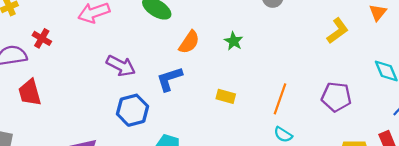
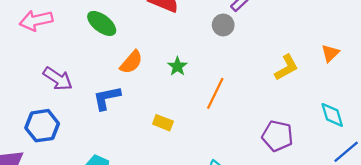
orange line: (280, 99) -> (215, 93), moved
blue hexagon: (133, 110) -> (42, 126), moved

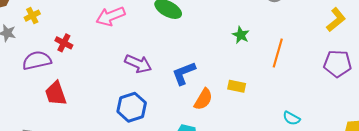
orange semicircle: (131, 62) -> (203, 99), moved
purple pentagon: (277, 136) -> (337, 64), moved

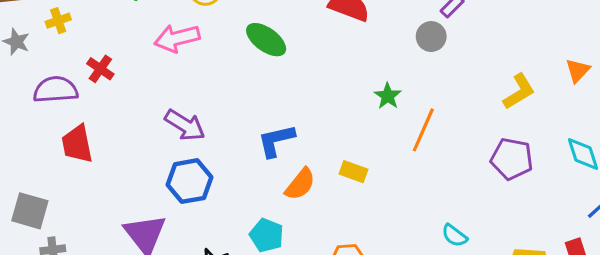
green star: (241, 35) -> (388, 96), moved
purple arrow: (138, 64) -> (185, 125), moved
cyan semicircle: (291, 118) -> (454, 236), moved

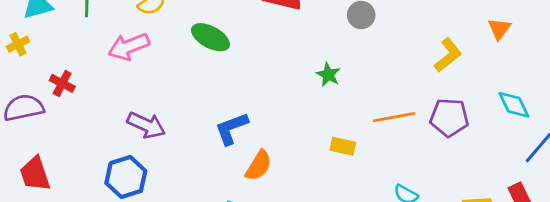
orange line: (423, 130) -> (394, 117), moved, turned 63
red trapezoid: (77, 144) -> (35, 174), moved
yellow rectangle: (354, 172) -> (343, 146), moved
blue hexagon: (190, 181) -> (126, 177), moved

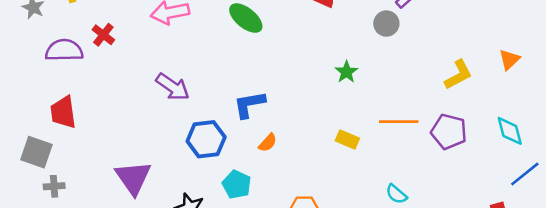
orange semicircle: (259, 166) -> (268, 143), size x0.7
blue hexagon: (126, 177) -> (206, 139), moved

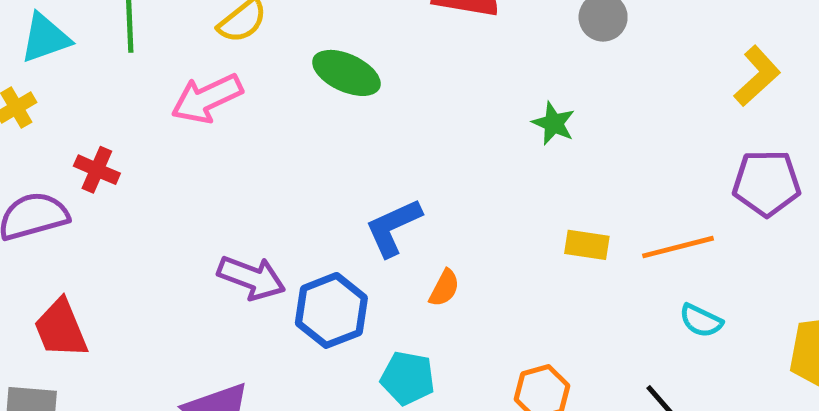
purple arrow: (173, 87) -> (252, 278), moved
orange line: (399, 122) -> (678, 247), moved

